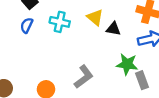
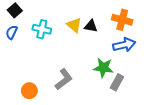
black triangle: (113, 29) -> (91, 26), moved
gray rectangle: (142, 80) -> (117, 82), turned 49

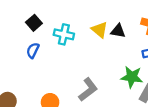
black square: (15, 10) -> (34, 23), moved
blue semicircle: (12, 32) -> (33, 50), moved

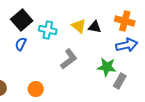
black square: (34, 23) -> (22, 20), size x1.5
gray L-shape: (88, 90) -> (69, 59), moved

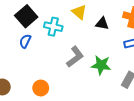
yellow triangle: (79, 26) -> (79, 12), moved
green star: (107, 67) -> (101, 65), moved

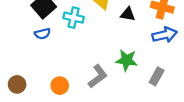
blue semicircle: (25, 41) -> (42, 34), turned -128
gray L-shape: (75, 57) -> (98, 76), moved

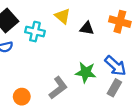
blue arrow: (165, 35) -> (115, 66), moved, turned 55

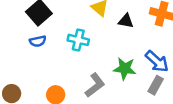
cyan cross: (35, 32) -> (78, 40), moved

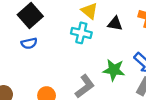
cyan cross: (78, 40) -> (81, 33), moved

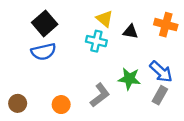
blue semicircle: (29, 43) -> (43, 52), size x1.5

